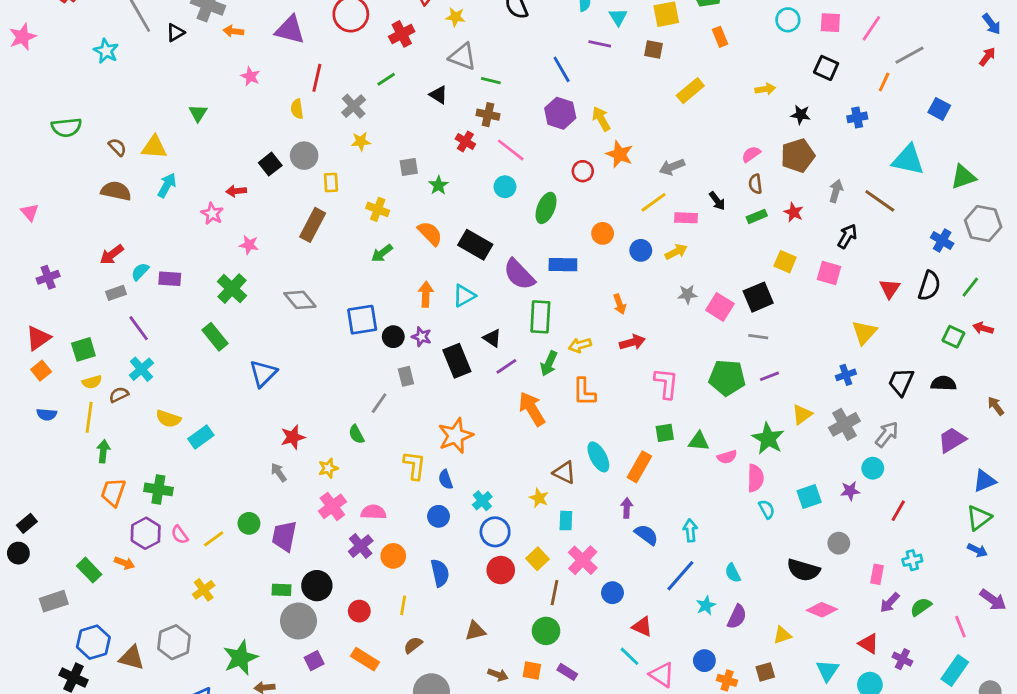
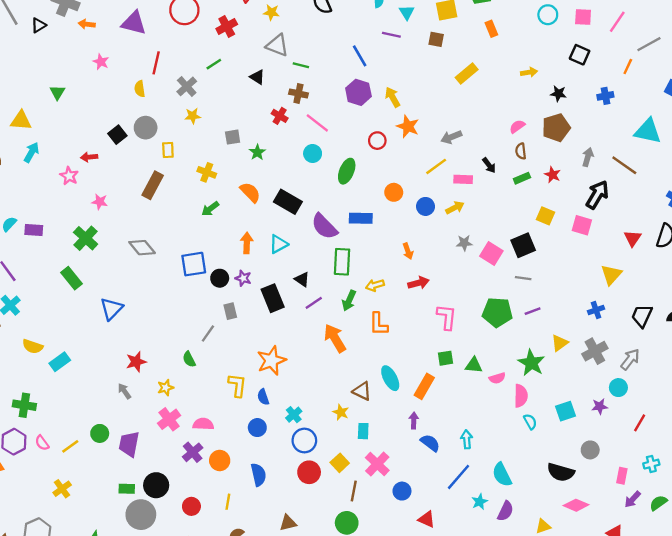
black arrow: (847, 236) -> (597, 195), size x1.4
cyan semicircle: (733, 573) -> (502, 475), size x1.5

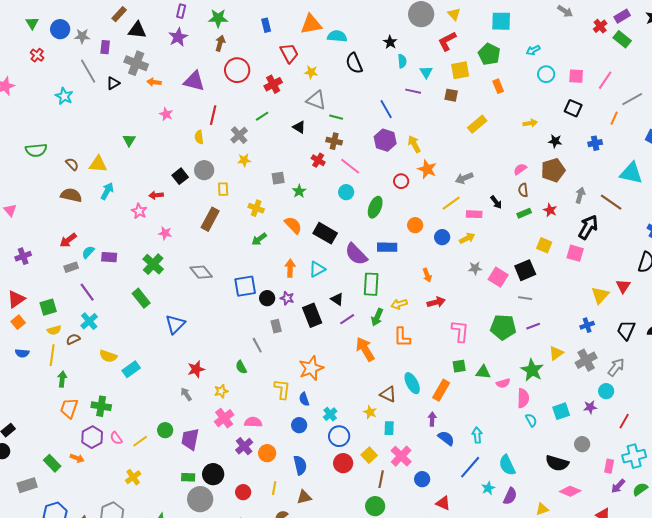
red triangle: (633, 238) -> (623, 286), moved
gray line: (208, 333) -> (257, 345), turned -63
cyan cross: (651, 464) -> (634, 456), size x1.6
brown triangle: (288, 523) -> (304, 497), moved

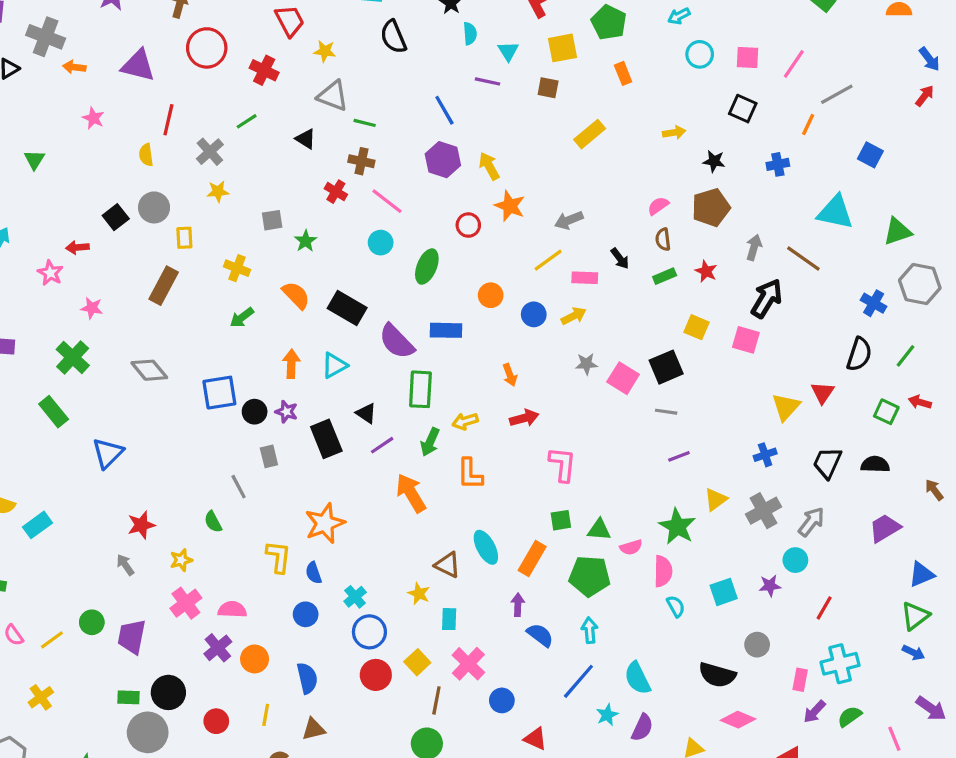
red cross: (273, 84) -> (264, 70), turned -36
green pentagon: (503, 327) -> (590, 576), moved

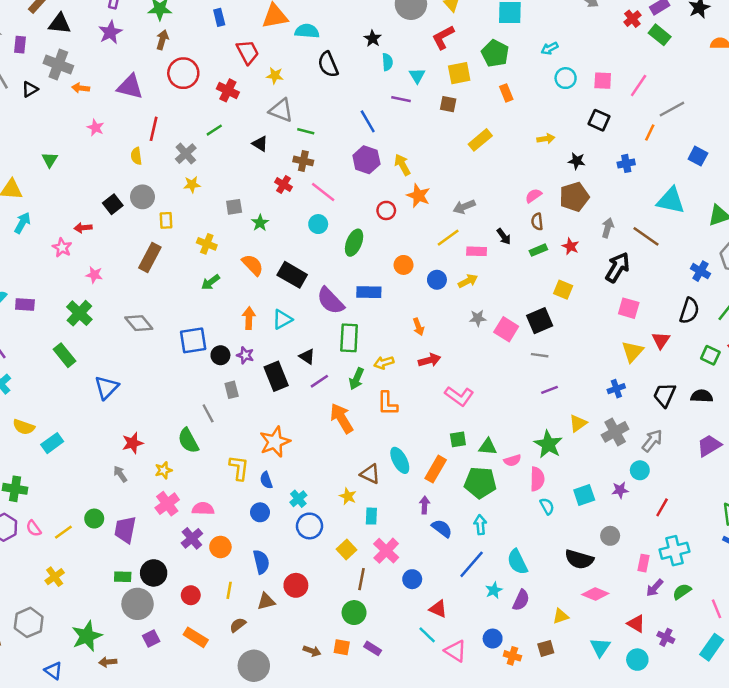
pink square: (746, 340) -> (629, 308), moved
pink L-shape: (562, 464) -> (459, 396), turned 120
green semicircle: (213, 522) -> (188, 441), size x1.5
red circle: (376, 675) -> (296, 585), moved

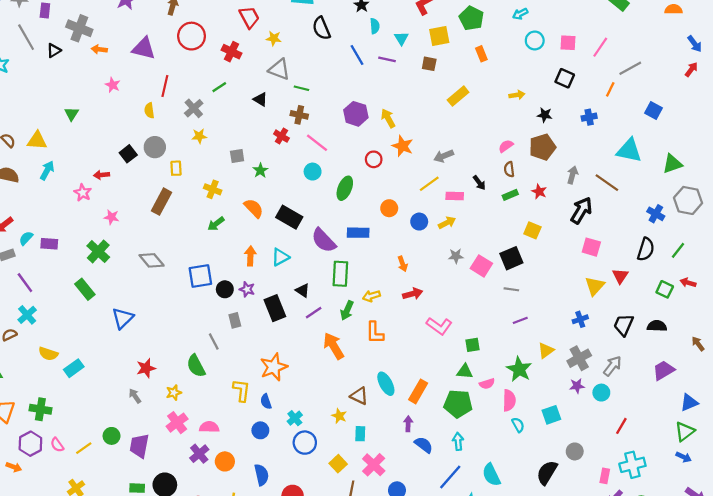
blue line: (368, 121) -> (357, 55), moved
green square: (458, 439) -> (473, 345), moved
purple star: (620, 490) -> (577, 386), moved
black semicircle: (579, 559) -> (547, 473), turned 105

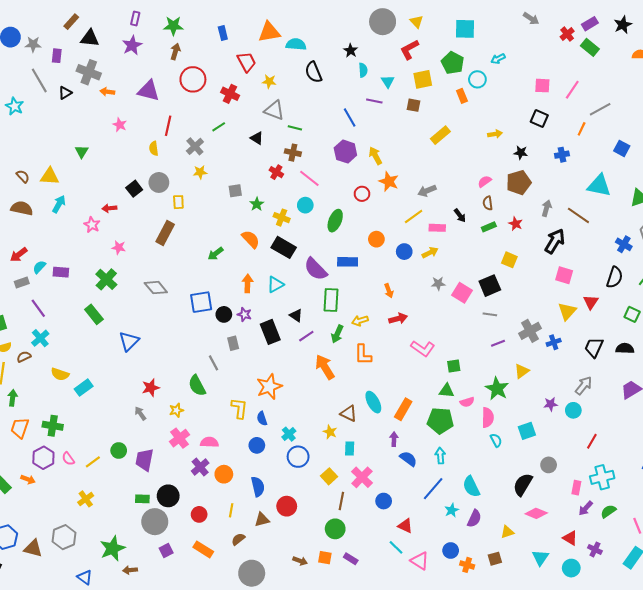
cyan circle: (535, 40) -> (477, 79), moved
blue line: (357, 55) -> (350, 118), moved
yellow cross: (213, 189) -> (282, 218), moved
gray cross: (579, 358) -> (530, 331), moved

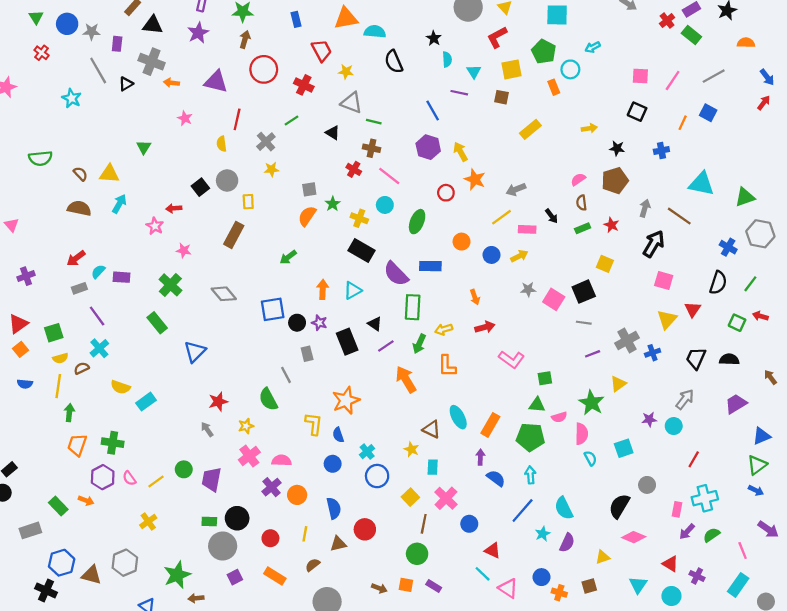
gray line: (600, 109) -> (714, 76), moved
blue square: (622, 148) -> (708, 113), moved
orange semicircle: (251, 239) -> (307, 216), moved, turned -102

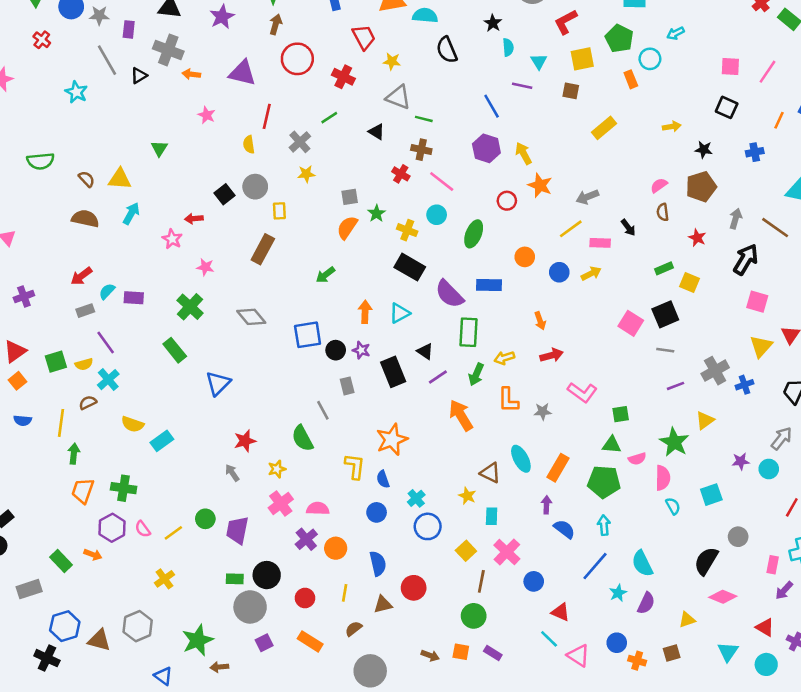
green rectangle: (583, 228) -> (664, 268), moved
gray star: (528, 289) -> (543, 411), moved
yellow semicircle: (60, 358) -> (84, 364), moved

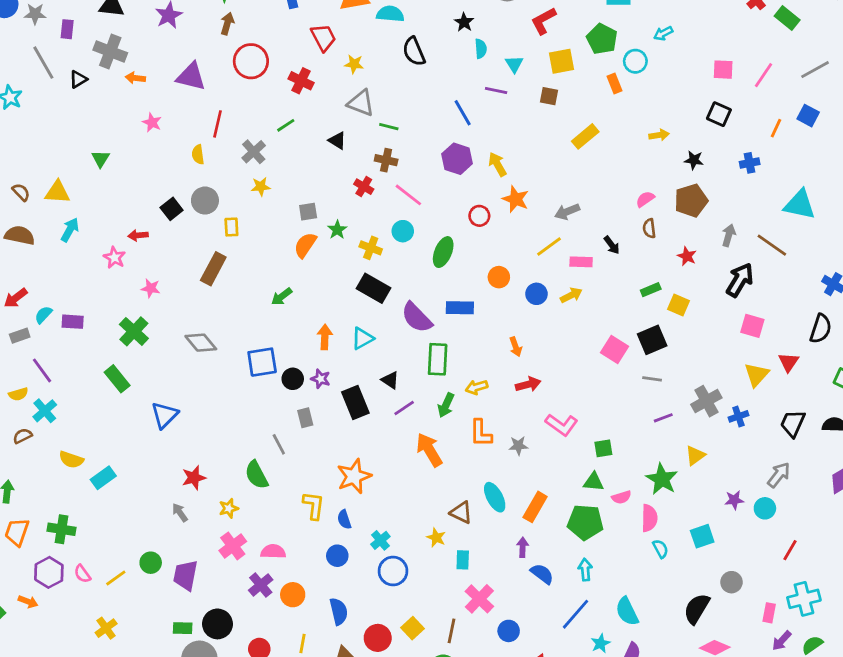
yellow square: (466, 551) -> (413, 628), moved

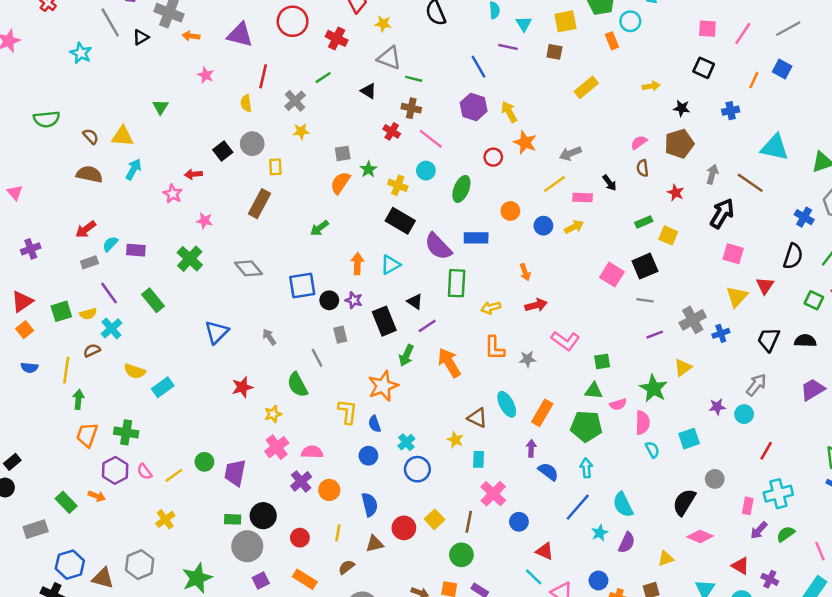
green rectangle: (117, 379) -> (153, 300), moved
green arrow: (446, 405) -> (406, 355), moved
gray arrow: (180, 513) -> (269, 337), moved

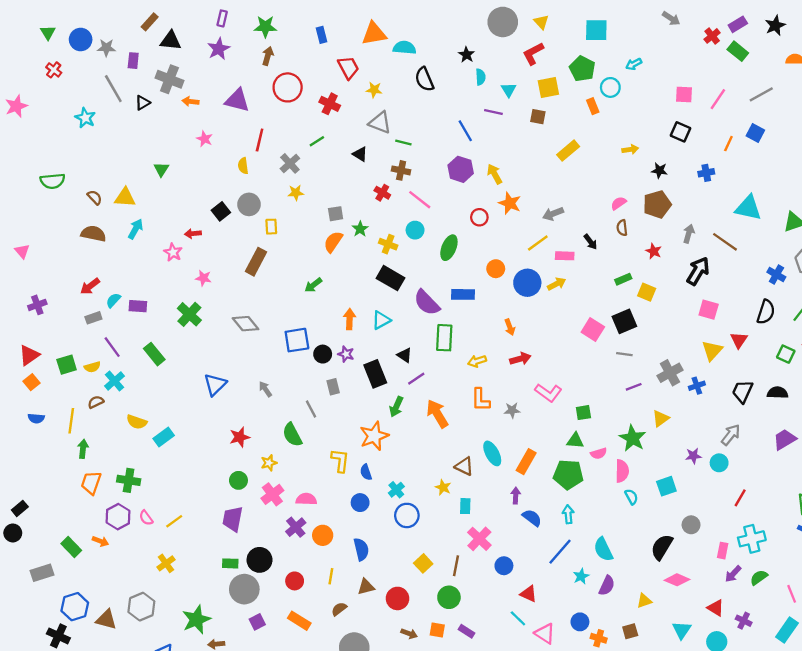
blue circle: (543, 226) -> (527, 283), size x1.5
green circle: (204, 462) -> (238, 480), moved
red circle: (404, 528) -> (398, 598), moved

